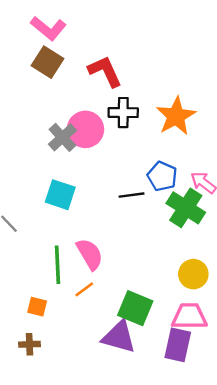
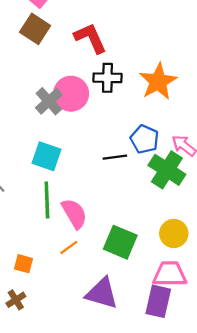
green line: (57, 265) -> (47, 200), moved
green square: (135, 308) -> (120, 242), moved
brown cross: (29, 344) -> (16, 300), turned -30

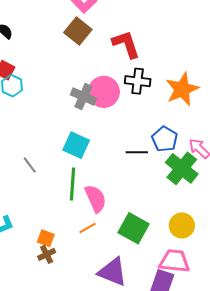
gray cross: (49, 101) -> (83, 97), turned -30
brown cross: (16, 300) -> (47, 254), moved

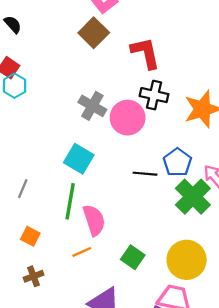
pink circle: (104, 92) -> (128, 118), moved
gray line: (30, 165) -> (23, 189), moved, turned 54
yellow circle: (182, 226) -> (187, 260), size x1.4
green square: (134, 228) -> (133, 257), size x0.7
orange square: (46, 238) -> (30, 236), moved

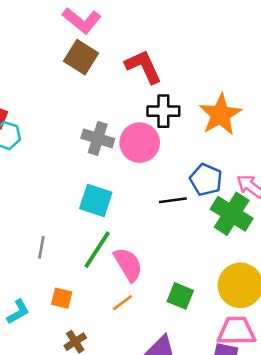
green line: (70, 201) -> (97, 250), turned 36

